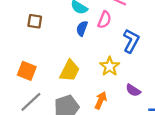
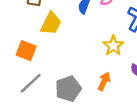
yellow trapezoid: (70, 71) -> (51, 23), moved

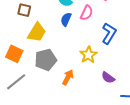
orange arrow: (104, 81) -> (68, 77), moved
gray pentagon: (68, 89) -> (46, 60), moved

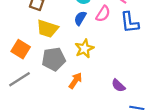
yellow trapezoid: (37, 32) -> (47, 29), turned 70
blue L-shape: (109, 33) -> (130, 22), moved, turned 135
yellow star: (88, 55) -> (84, 49), moved

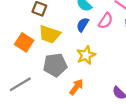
orange square: (21, 49) -> (24, 42), moved

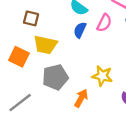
yellow star: (86, 55) -> (102, 76), moved, turned -30

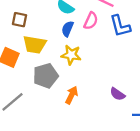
yellow star: (102, 76) -> (71, 55), moved

